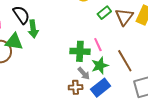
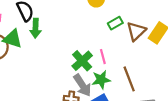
green cross: (80, 51) -> (82, 61), turned 36
gray arrow: (84, 73) -> (82, 85), size x1.5

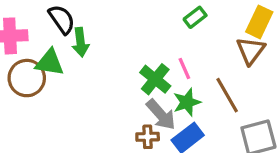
brown triangle: (136, 31) -> (251, 51), moved

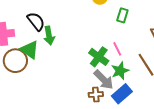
green rectangle: (195, 17) -> (122, 15), turned -32
green triangle: (50, 62) -> (30, 50), turned 30

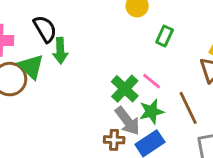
pink line: (117, 49) -> (152, 81), turned -32

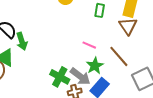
green rectangle: (165, 36) -> (100, 10), moved
green cross: (125, 89) -> (60, 77), moved

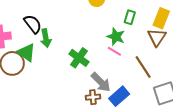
green star: (95, 66) -> (116, 37), moved, turned -30
green cross: (60, 77) -> (79, 58), moved

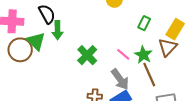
green star: (116, 37) -> (143, 55), moved
gray arrow: (101, 82) -> (120, 79), moved

